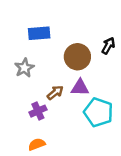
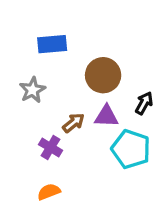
black arrow: (108, 46) -> (144, 103), moved
purple cross: (38, 111) -> (50, 147), turned -35

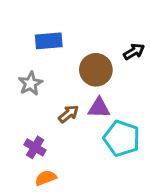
black arrow: (144, 103) -> (134, 52), moved, turned 30
purple cross: (50, 147) -> (35, 147), moved

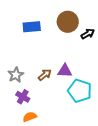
brown circle: (96, 70) -> (68, 22), moved
gray star: (30, 83) -> (16, 75), moved

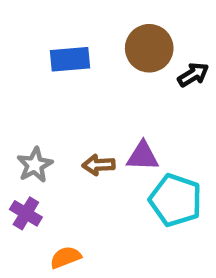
brown arrow: (45, 75) -> (99, 165), turned -144
purple cross: (23, 97) -> (26, 213), moved

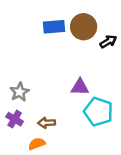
blue rectangle: (70, 59) -> (54, 27), moved
brown arrow: (99, 165) -> (47, 123), moved

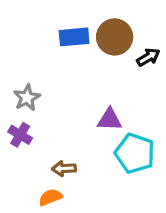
gray star: (20, 92) -> (27, 98), moved
purple cross: (15, 119) -> (20, 135), moved

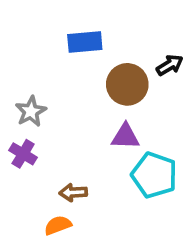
brown circle: (115, 37) -> (127, 84), moved

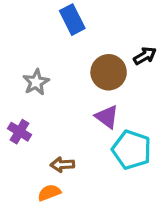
blue rectangle: (85, 42) -> (72, 20), moved, turned 68
gray star: (31, 111) -> (36, 82), moved
purple triangle: (125, 136) -> (107, 117), turned 35

